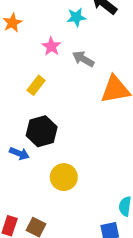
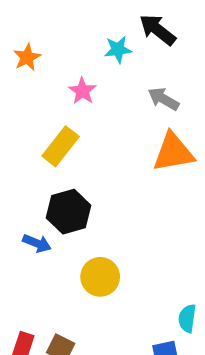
gray arrow: (83, 59) -> (163, 99), moved
yellow rectangle: (36, 85) -> (61, 146), size x1.4

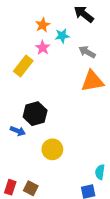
cyan star: (118, 49) -> (62, 36), moved
orange star: (27, 57) -> (43, 25), moved
yellow rectangle: (61, 146) -> (23, 66), moved

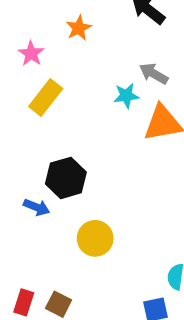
cyan star: (62, 36) -> (126, 96), moved
pink star: (43, 48) -> (31, 54), moved

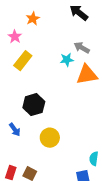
orange star: (79, 28) -> (33, 19), moved
blue arrow: (37, 207) -> (15, 130), moved, turned 32

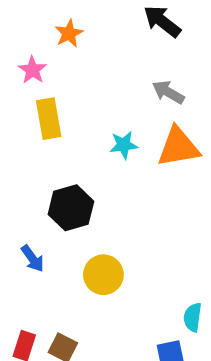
cyan star: (67, 60) -> (124, 145), moved
yellow rectangle: (23, 61) -> (49, 119), turned -48

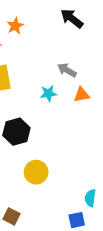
gray arrow: (168, 92) -> (67, 70), moved
orange triangle: (178, 147) -> (82, 95), size x0.6

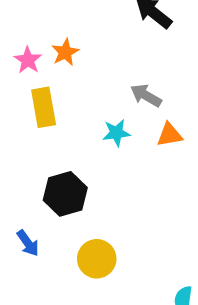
orange star: (15, 26) -> (65, 52), moved

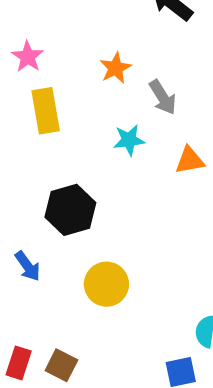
orange star: (65, 52) -> (115, 68), moved
gray arrow: (146, 95) -> (163, 97), turned -152
orange triangle: (170, 135) -> (190, 160), moved

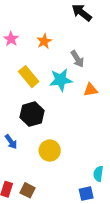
orange star: (115, 68) -> (44, 41), moved
yellow rectangle: (46, 111) -> (29, 77), moved, turned -30
cyan star: (129, 140) -> (61, 80), size x1.5

